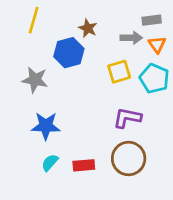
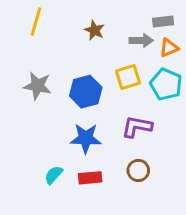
orange triangle: (157, 45) -> (169, 48), turned 42
blue hexagon: (69, 53) -> (86, 92), moved
blue star: (46, 126) -> (86, 138), moved
brown circle: (129, 159) -> (138, 170), size x0.6

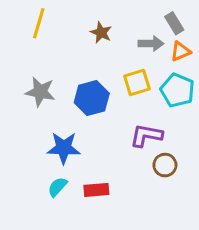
gray rectangle: (163, 22) -> (174, 23), turned 66
blue star: (86, 138) -> (64, 148), moved
brown circle: (138, 170) -> (165, 165), moved

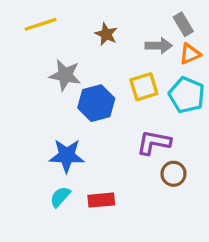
yellow line: (39, 23) -> (40, 24), turned 56
gray star: (40, 92) -> (65, 75), moved

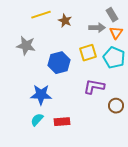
yellow line: (40, 24) -> (41, 15), moved
orange triangle: (190, 54) -> (116, 33), turned -32
gray star: (65, 75) -> (26, 46), moved
brown circle: (173, 174) -> (116, 106), moved

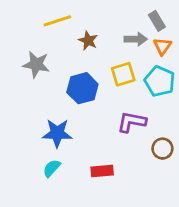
brown star: (65, 21) -> (88, 41), moved
red rectangle: (62, 122) -> (102, 171), moved

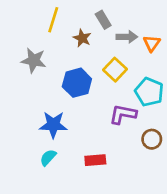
yellow line: (57, 21) -> (53, 20), turned -55
gray rectangle: (157, 21) -> (103, 20), moved
yellow square: (123, 74) -> (115, 70), turned -30
cyan pentagon: (160, 81) -> (149, 92), moved

